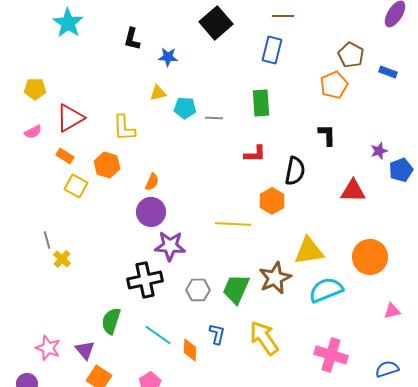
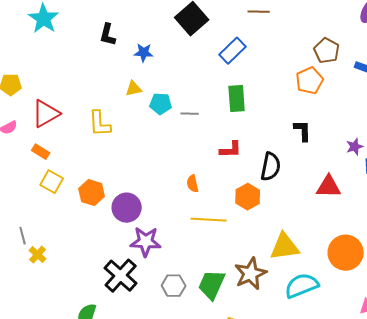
blue rectangle: (272, 50) -> (233, 51), moved, turned 32
orange hexagon: (107, 165) -> (92, 193), moved
orange semicircle: (152, 182) -> (193, 184), moved, turned 144
black cross: (145, 280) -> (121, 276), turned -36

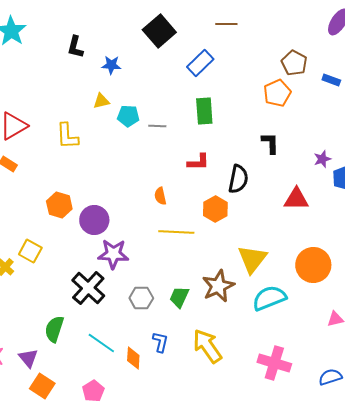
yellow square: (52, 182) -> (30, 251), moved
yellow triangle: (285, 247) -> (252, 259), turned -44
green trapezoid: (212, 285) -> (179, 297), size x0.7

